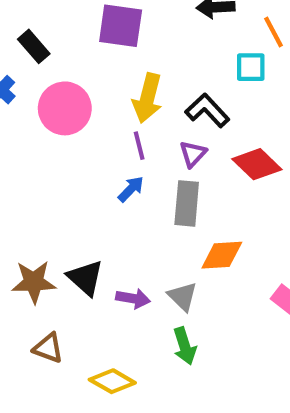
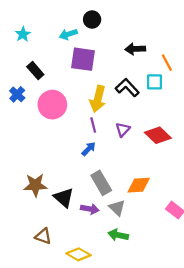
black L-shape: (207, 110) -> (127, 88), moved
gray rectangle: (187, 203) -> (101, 183), moved, turned -35
brown star: (34, 282) -> (35, 185), moved
green arrow: (185, 346) -> (118, 235), turned 120

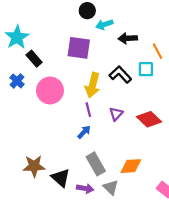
cyan star: (23, 34) -> (17, 37), moved, size x1.6
cyan arrow: (68, 34) -> (104, 24), moved

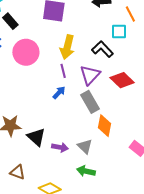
black L-shape: (120, 75) -> (102, 49), moved
purple triangle: (116, 114) -> (90, 75), size x1.5
gray rectangle: (96, 164) -> (90, 102), moved
orange diamond: (131, 166) -> (104, 126), turned -75

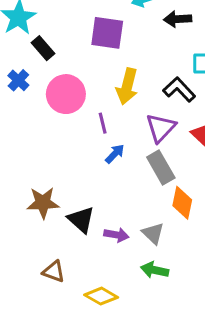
purple line: (63, 71) -> (103, 123), moved

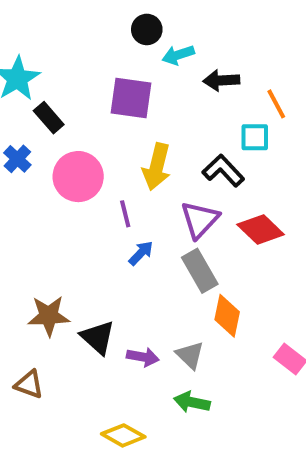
brown triangle: (54, 272) -> (29, 384), moved

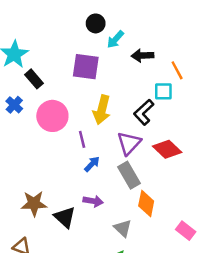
cyan arrow: (178, 55) -> (115, 39), turned -30
black L-shape: (223, 171) -> (144, 112), turned -90
purple arrow: (143, 357) -> (93, 201), moved

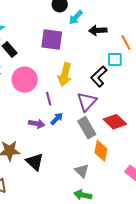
red diamond: (167, 149) -> (115, 122), moved
purple arrow: (93, 201) -> (37, 124), moved

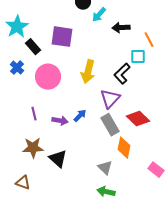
purple square: (52, 39) -> (62, 37), moved
purple line: (49, 99) -> (34, 114), moved

